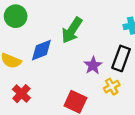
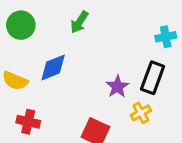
green arrow: (72, 30) -> (79, 22), moved, size x0.7
red cross: (21, 94) -> (28, 122), turned -30

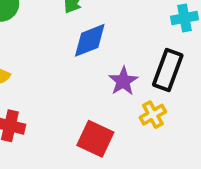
blue diamond: (53, 68) -> (90, 40), moved

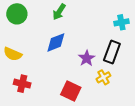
blue diamond: (90, 40) -> (56, 42), moved

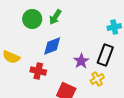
green circle: (17, 14) -> (32, 19), moved
red cross: (22, 84) -> (38, 71), moved

